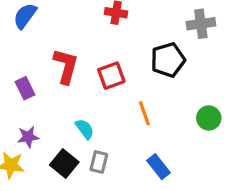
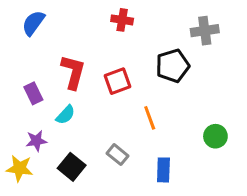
green circle: (209, 118) -> (215, 136), moved
cyan semicircle: (85, 129) -> (65, 115), moved, turned 80
gray rectangle: (99, 162) -> (118, 155), moved, turned -65
blue rectangle: (158, 167) -> (163, 170), turned 40

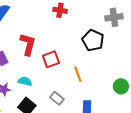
black pentagon: (173, 66) -> (93, 40), turned -30
red square: (118, 81) -> (51, 59), moved
cyan semicircle: (65, 115) -> (25, 81), moved, turned -120

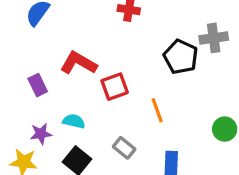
gray cross: (114, 17) -> (214, 38), moved
red L-shape: (28, 44) -> (79, 63), turned -75

